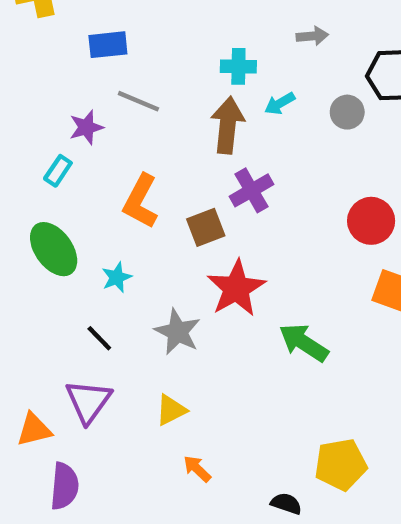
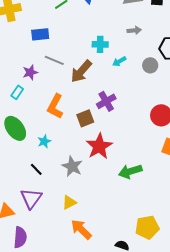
brown arrow: (228, 125) -> (81, 71), moved, turned -145
green arrow: (304, 343) -> (130, 171), turned -50
orange arrow: (197, 469) -> (81, 229), size x1.6

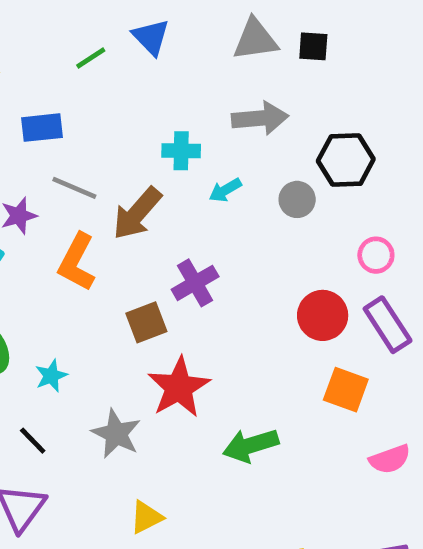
gray arrow: (134, 30) -> (260, 118), size x1.6
orange L-shape: (55, 106) -> (77, 262), moved
yellow triangle: (69, 202) -> (146, 517), moved

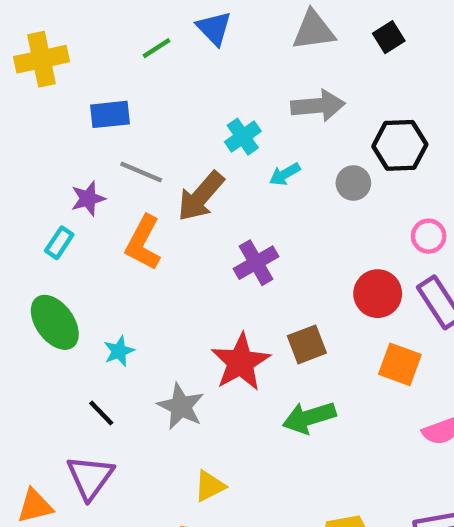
black square: (313, 46) -> (389, 37), moved, turned -36
cyan cross: (181, 151) -> (243, 137), turned -36
brown square: (146, 322) -> (307, 344), moved

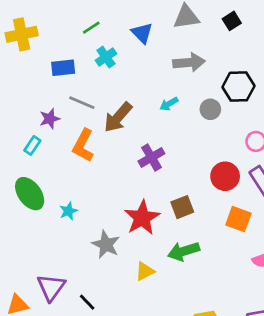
blue triangle: (214, 28) -> (142, 33), moved
cyan cross: (243, 137) -> (106, 57), moved
black line: (101, 413) -> (87, 302), moved
yellow triangle: (210, 486) -> (145, 271), moved

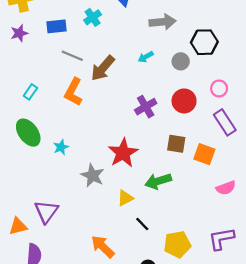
purple star: (50, 119) -> (19, 33), moved
purple cross: (151, 157) -> (146, 107), moved
red circle: (225, 176) -> (184, 101), moved
brown square: (182, 207) -> (176, 144), moved, turned 30
black line: (87, 302) -> (142, 224), moved

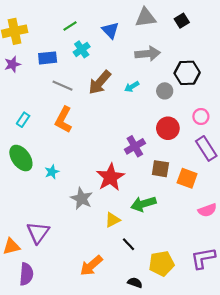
brown arrow: (103, 68) -> (100, 82), moved
purple cross: (146, 107) -> (135, 146), moved
orange arrow: (103, 247) -> (91, 266), turned -85

